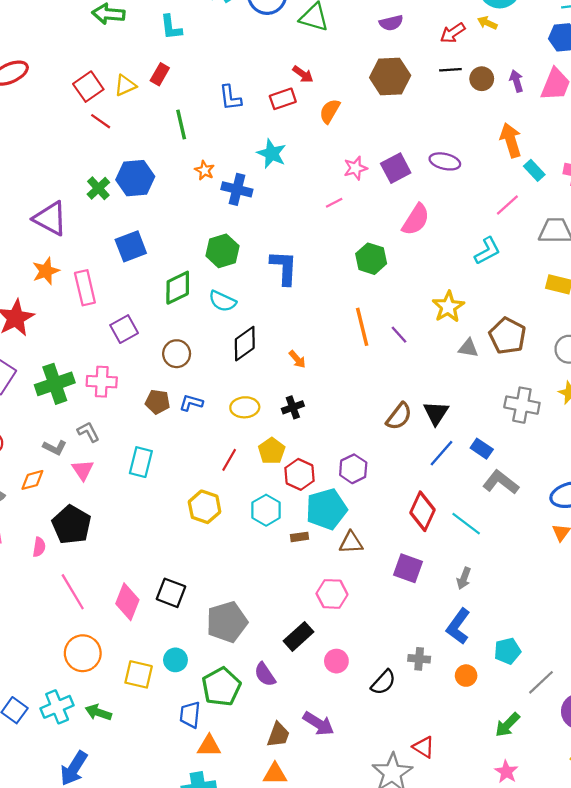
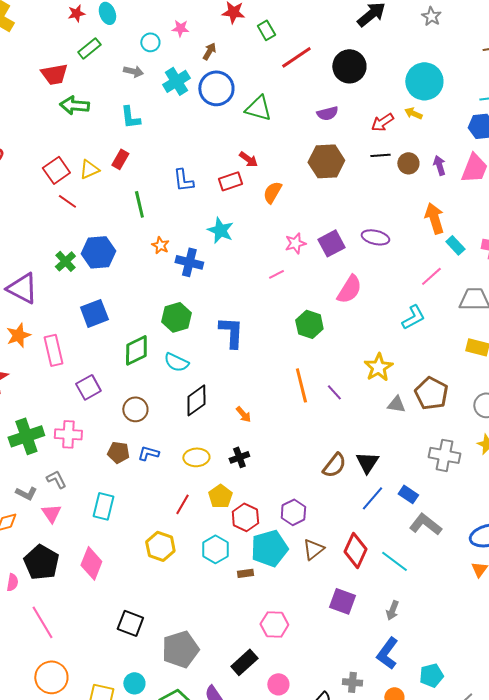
brown triangle: (351, 543) -> (313, 549), moved, turned -35
pink diamond: (127, 602) -> (91, 563), moved

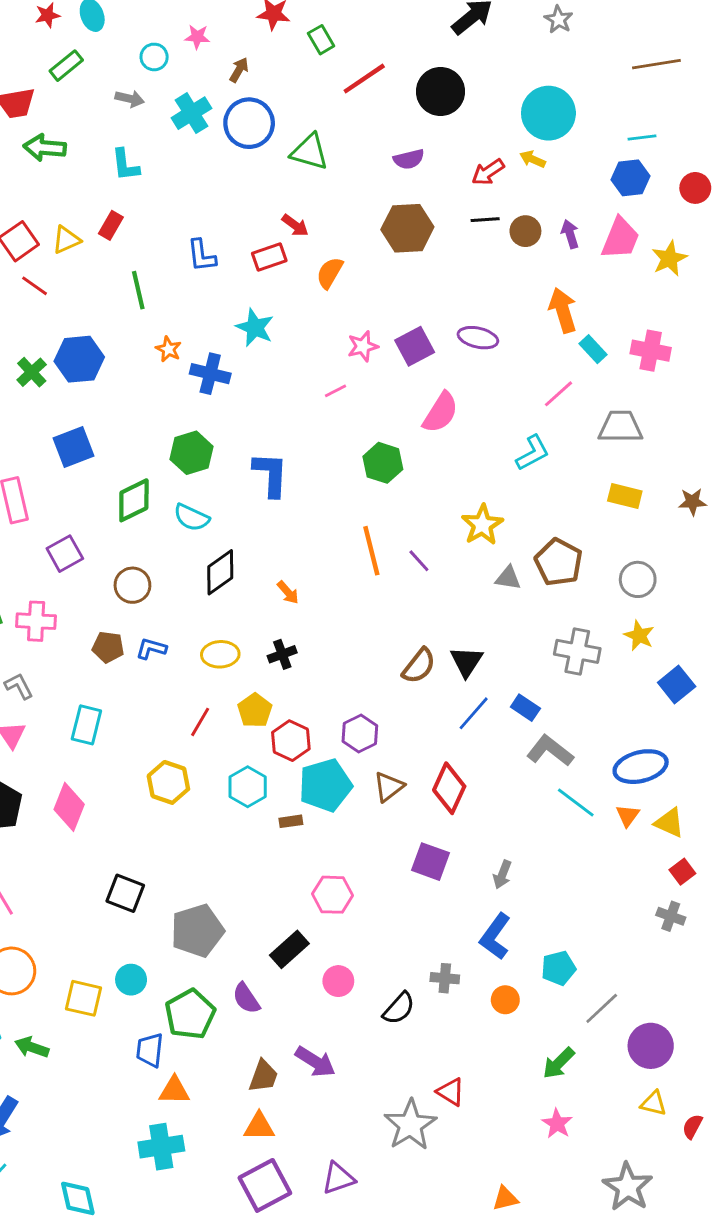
cyan line: (394, 561) -> (576, 803), moved

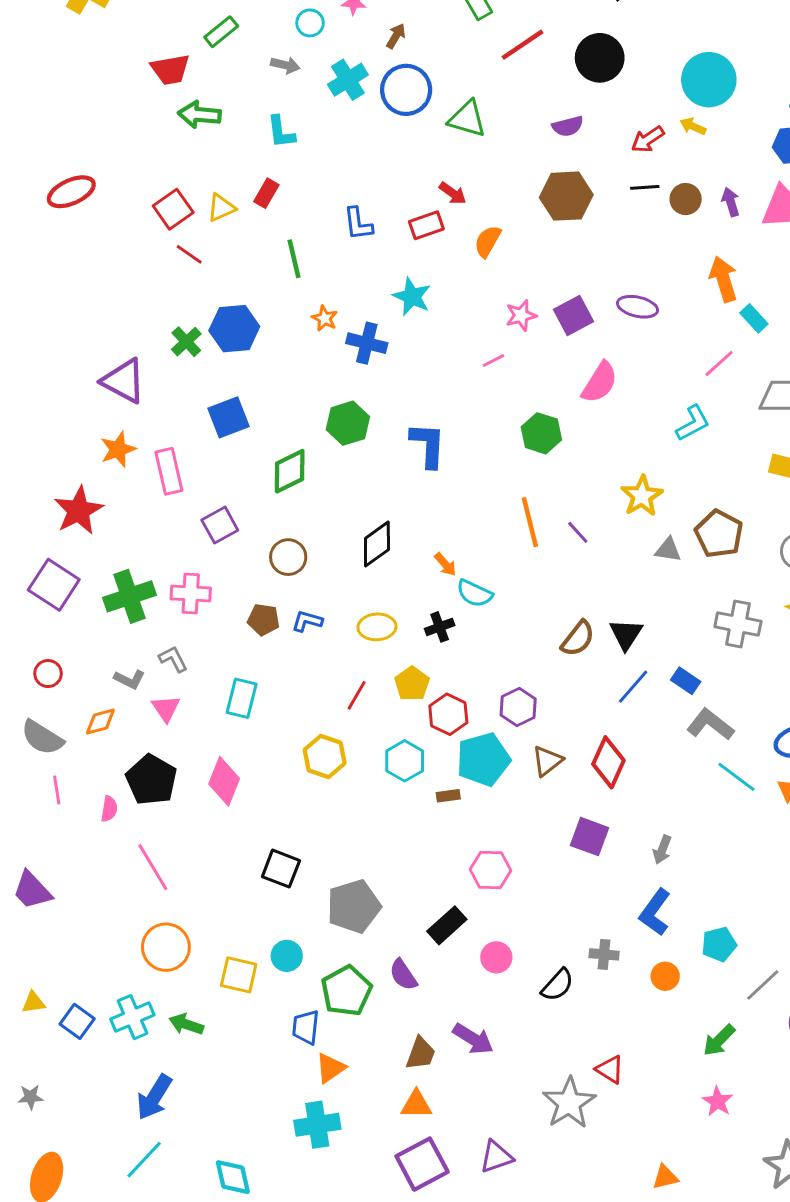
cyan semicircle: (191, 518) -> (474, 593), moved
orange triangle: (174, 1090) -> (330, 1068), turned -36

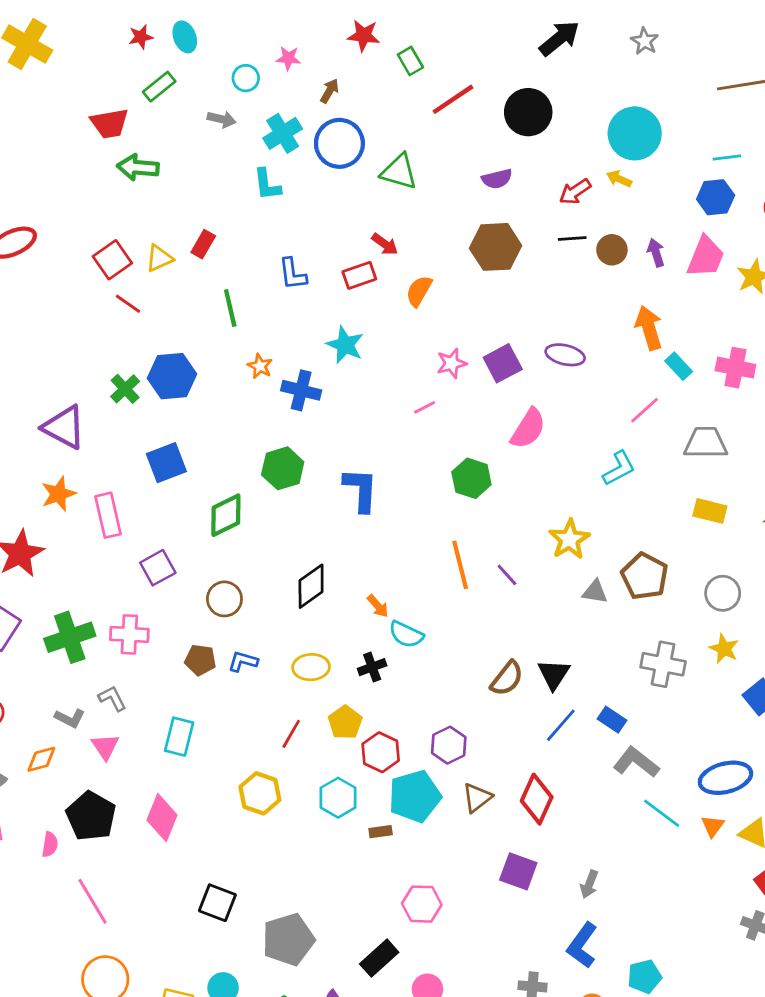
cyan L-shape: (281, 132) -> (267, 185), moved

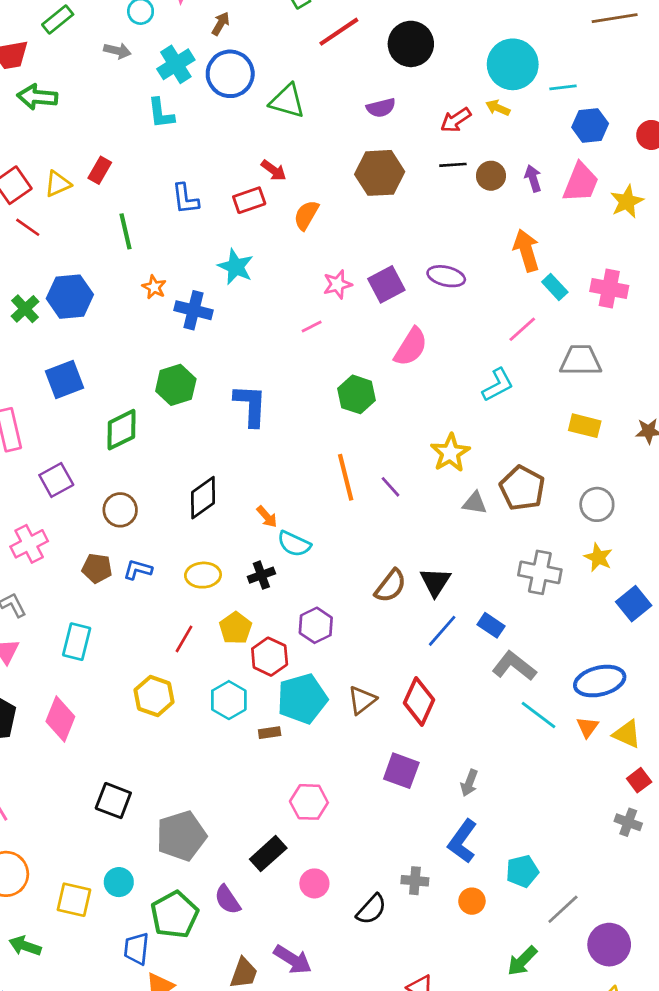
cyan line: (727, 158) -> (563, 87), moved
pink cross: (129, 634) -> (29, 544), turned -30
purple hexagon: (449, 745) -> (316, 625), moved

